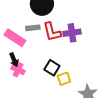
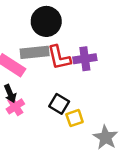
gray rectangle: (33, 28) -> (35, 52), size x1.5
pink cross: (18, 70) -> (15, 106), turned 32

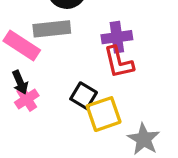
red L-shape: (59, 57) -> (119, 62), moved
yellow square: (75, 118) -> (104, 114), size x1.5

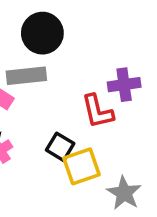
purple cross: (117, 37) -> (124, 85), moved

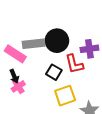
black circle: (42, 33) -> (57, 41), moved
black square: (60, 147) -> (54, 72), moved

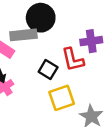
black circle: (57, 41) -> (41, 18), moved

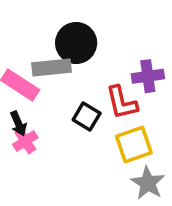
yellow square: (62, 98) -> (134, 144), moved

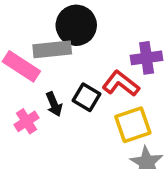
red L-shape: (122, 102) -> (121, 84), turned 141
black arrow: (18, 123) -> (54, 104), moved

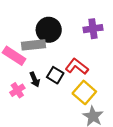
purple cross: (147, 58) -> (93, 29), moved
yellow square: (133, 125) -> (84, 92), turned -30

